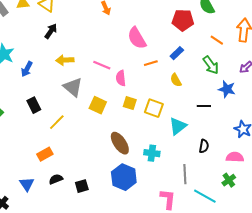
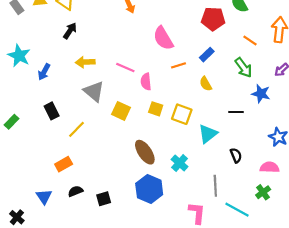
black semicircle: (204, 146) -> (236, 155), turned -32
cyan cross: (152, 153) -> (180, 163), turned 35

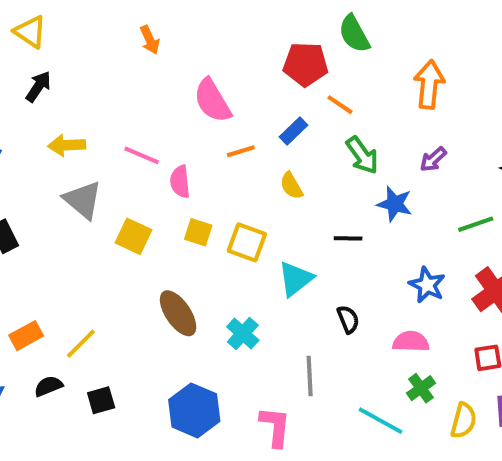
orange line: (250, 40) -> (340, 105), moved
yellow line: (77, 129) -> (81, 344), moved
blue hexagon: (149, 189) -> (194, 410), moved
green cross: (263, 192) -> (421, 388), moved
cyan line: (237, 210) -> (380, 421), moved

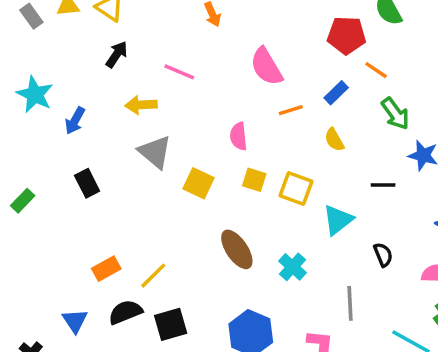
pink line: (142, 155) -> (179, 72), moved
black semicircle: (48, 386) -> (125, 312), size x1.4
black square: (101, 400) -> (171, 324), size x1.4

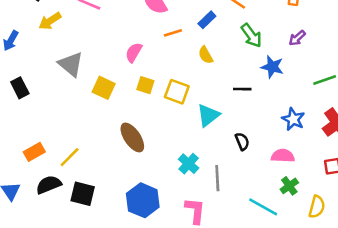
yellow arrow: (141, 105) -> (50, 21), moved, turned -30
pink semicircle: (239, 136) -> (134, 52), turned 36
cyan cross: (293, 267) -> (189, 164), moved
black square: (171, 324) -> (83, 194), turned 30

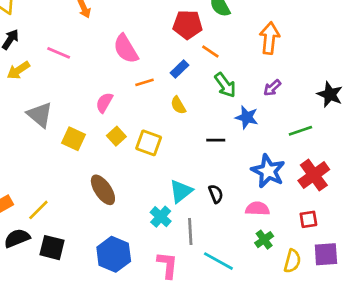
yellow square: (145, 85) -> (116, 136), turned 30
cyan triangle: (208, 115) -> (181, 191), moved
blue star: (293, 119) -> (268, 171), size x1.4
cyan line: (263, 207) -> (218, 261), moved

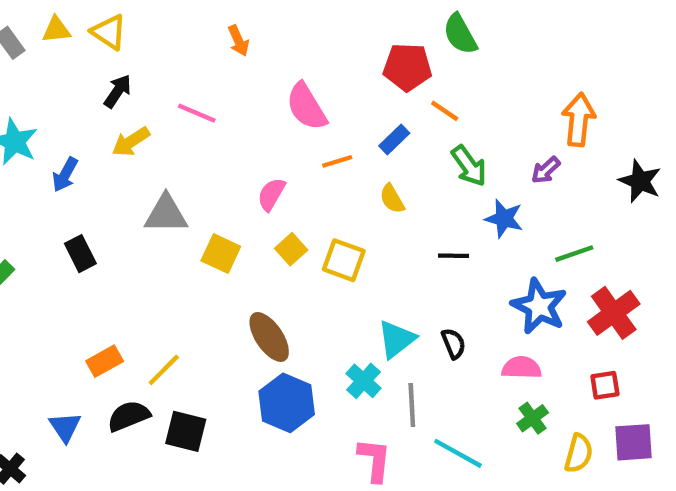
orange arrow: (270, 38) -> (579, 120), moved
gray triangle: (40, 115) -> (166, 214), turned -40
green line: (300, 131) -> (574, 254), moved
blue hexagon: (114, 254) -> (287, 403), moved

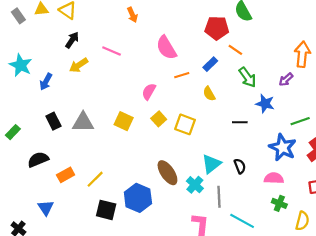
gray triangle: (166, 214) -> (83, 122), moved
brown ellipse: (269, 337) -> (167, 173), moved
blue hexagon: (287, 403) -> (138, 198), moved
black semicircle: (129, 416) -> (38, 160), moved
green cross: (533, 418) -> (279, 203), turned -32

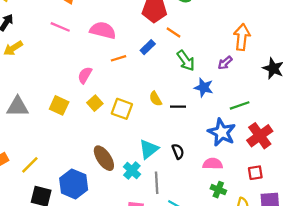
pink semicircle: (166, 48) -> (103, 30), turned 135
pink line: (112, 51) -> (60, 27), moved
yellow semicircle: (209, 94) -> (156, 99), moved

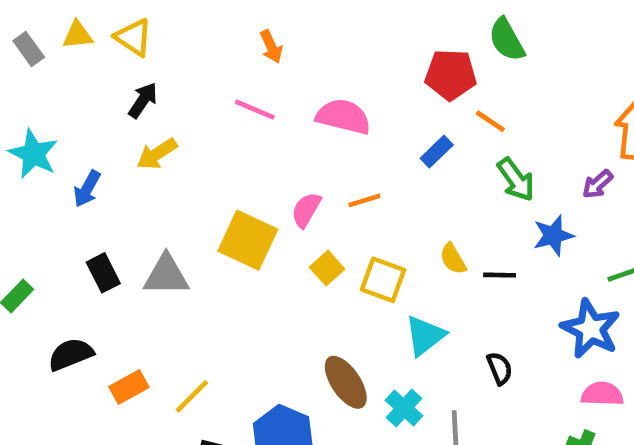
orange line: (118, 58) -> (364, 200), moved
blue star: (204, 87) -> (553, 235), turned -30
yellow square: (59, 105) -> (248, 240), moved, size x1.4
cyan triangle: (149, 149) -> (425, 336), moved
pink semicircle: (213, 164) -> (602, 394), moved

